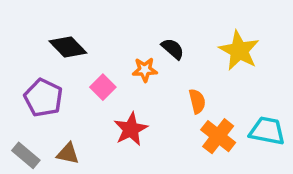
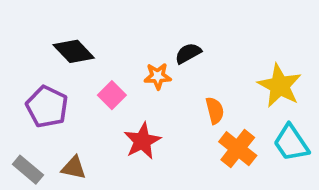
black semicircle: (173, 49) -> (188, 53), turned -70
yellow star: (239, 51) -> (280, 86), moved
cyan trapezoid: (267, 131) -> (291, 143), turned -135

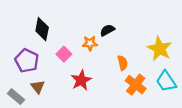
black diamond: (74, 51) -> (42, 29), turned 55
brown triangle: (74, 168) -> (38, 87), moved, turned 40

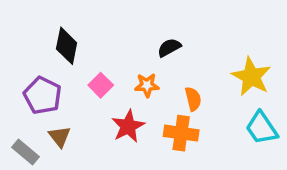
orange star: (90, 43) -> (147, 85), moved
orange cross: (136, 85) -> (181, 133), moved, turned -30

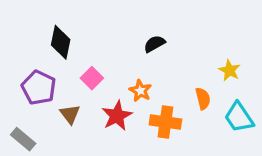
yellow star: (251, 77) -> (230, 70), size x0.6
orange star: (147, 85) -> (140, 91), moved, turned 30
orange semicircle: (193, 99) -> (203, 99), moved
brown triangle: (60, 137) -> (70, 114), moved

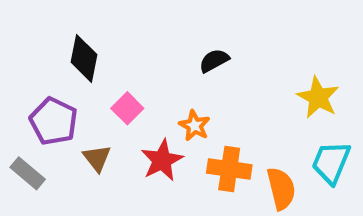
yellow star: (230, 70) -> (318, 97), size x1.4
orange semicircle: (203, 99) -> (281, 188), moved, size x1.4
cyan trapezoid: (239, 117) -> (331, 162), turned 56
gray rectangle: (23, 139) -> (28, 173), moved

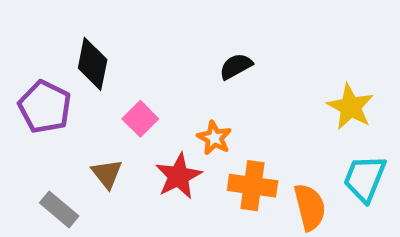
purple pentagon: (54, 121) -> (45, 107), moved
gray rectangle: (28, 173) -> (59, 209), moved

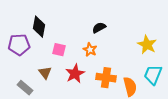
purple pentagon: (45, 107) -> (19, 45), turned -30
pink square: (140, 119) -> (59, 50), turned -32
orange star: (214, 138) -> (90, 50), moved

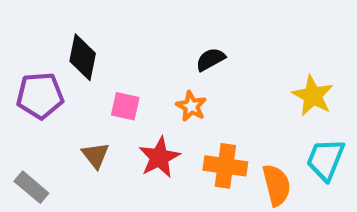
gray rectangle: (25, 88) -> (31, 187), moved

